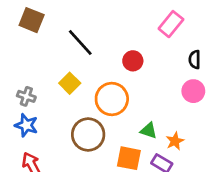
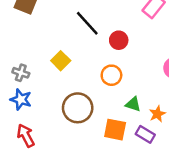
black line: (80, 42) -> (87, 23), moved
orange circle: (112, 99) -> (111, 75), moved, size x0.7

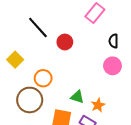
orange circle: (111, 75) -> (43, 78), moved

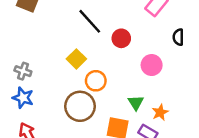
yellow square: (15, 60) -> (76, 59), moved
pink circle: (112, 66) -> (152, 65), moved
green triangle: (77, 97) -> (136, 103), turned 40

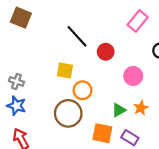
yellow square: (76, 59) -> (65, 70), turned -35
green triangle: (136, 103) -> (119, 110), turned 32
orange star: (160, 112) -> (141, 108), moved

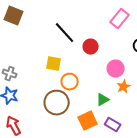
orange star: (141, 108) -> (124, 87), moved
orange square: (102, 133) -> (88, 121), turned -36

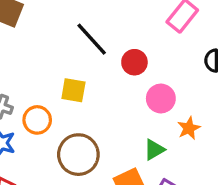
pink circle: (116, 69) -> (161, 98), moved
orange circle: (70, 82) -> (37, 120), moved

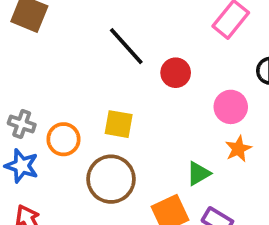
yellow square: (73, 90) -> (119, 124), moved
pink circle: (161, 98) -> (231, 107), moved

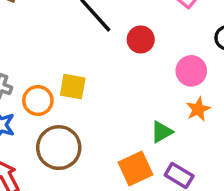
yellow square: (119, 124) -> (73, 87), moved
brown circle: (111, 179) -> (59, 148), moved

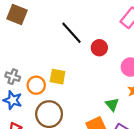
green triangle: (162, 132) -> (112, 104), turned -40

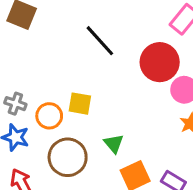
red circle: (99, 48) -> (160, 62), moved, size x1.6
green triangle: (112, 104) -> (114, 143), moved

